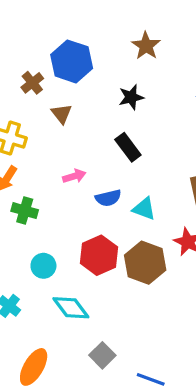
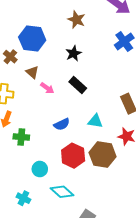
pink arrow: (74, 176) -> (47, 88), moved, turned 64
blue semicircle: (108, 198) -> (62, 124), moved

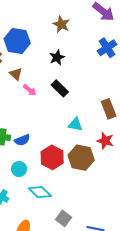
blue semicircle: (62, 124) -> (22, 140), moved

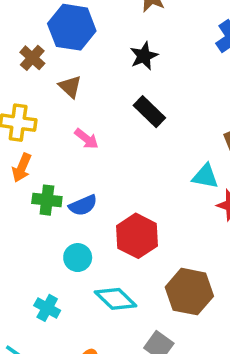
pink arrow: (30, 90) -> (86, 139), moved
cyan triangle: (75, 124) -> (205, 176), moved
brown hexagon: (81, 158) -> (189, 292), moved

